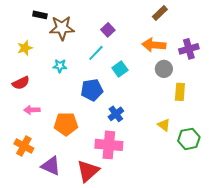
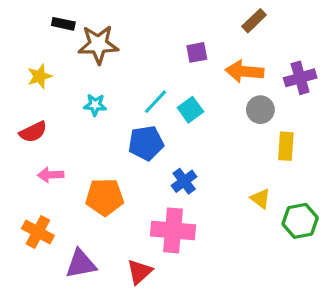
purple square: (108, 30) -> (197, 52), moved, turned 32
cyan line: (96, 53) -> (155, 102), moved
purple triangle: (51, 166) -> (81, 264), turned -35
red triangle: (88, 171) -> (140, 272), size x0.7

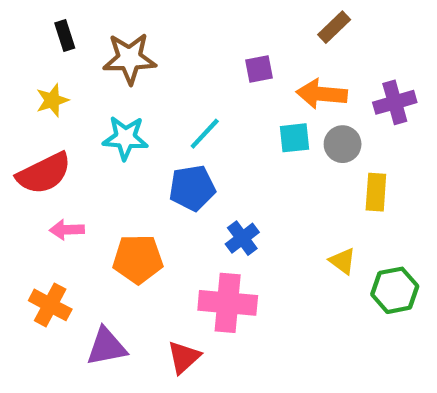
black rectangle: (63, 24) -> (65, 36), moved, turned 60
cyan star: (95, 105) -> (125, 138), size x1.5
cyan square: (190, 110) -> (295, 138), moved, turned 30
red semicircle: (33, 132) -> (44, 173), size x1.5

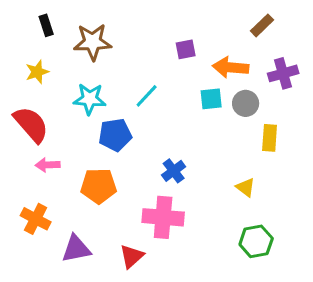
brown rectangle: (334, 27) -> (262, 25), moved
red semicircle: (44, 173) -> (31, 124), turned -105
blue pentagon: (192, 188) -> (115, 135), moved
green hexagon: (395, 290) -> (256, 241), moved

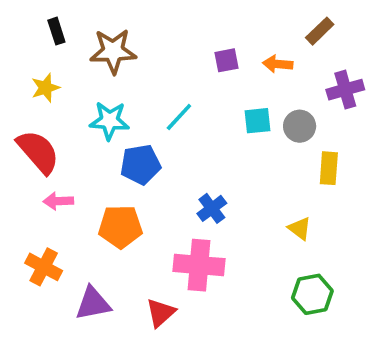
orange arrow: (231, 67) -> (278, 64), moved, size x0.7

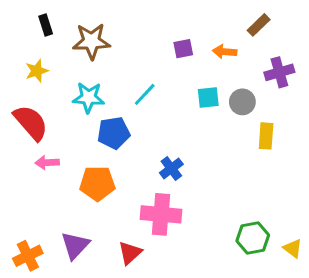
yellow triangle: (300, 229) -> (293, 248), moved
orange cross: (44, 267) -> (28, 256), moved, turned 36
purple triangle: (93, 303) -> (75, 245), turned -36

